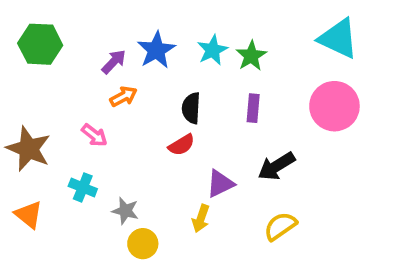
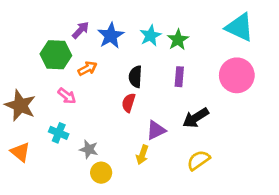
green hexagon: (40, 44) -> (56, 55), moved
purple arrow: (114, 62) -> (81, 30), moved
red semicircle: (182, 145) -> (129, 103), turned 138

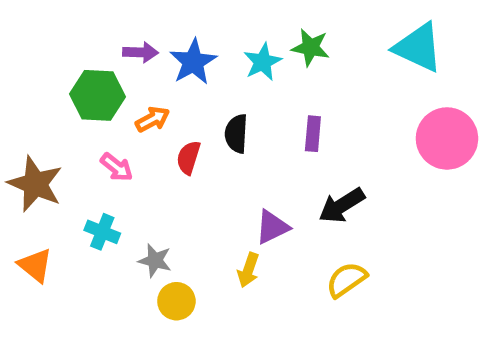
purple arrow: (81, 30) -> (141, 52), turned 48
green star: (178, 40) -> (311, 47), moved, turned -30
pink circle: (237, 75) -> (447, 138), moved
red semicircle: (129, 103) -> (188, 158), moved

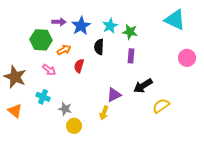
green star: (311, 47) -> (130, 32), moved
black semicircle: (236, 134) -> (99, 47), moved
pink circle: (447, 138) -> (187, 58), size x0.7
yellow semicircle: (346, 280) -> (161, 106), moved

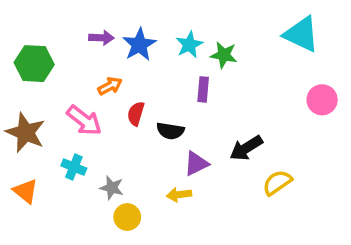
green hexagon: (41, 40) -> (34, 64), moved
black semicircle: (99, 47) -> (170, 131), moved, turned -84
purple rectangle: (131, 56) -> (203, 89), moved
pink arrow: (49, 70) -> (84, 120), size x1.5
yellow arrow: (104, 113) -> (179, 195), turned 64

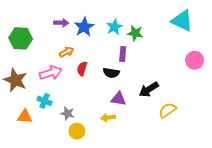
pink arrow: (84, 120) -> (51, 73), turned -55
black semicircle: (170, 131) -> (111, 73), moved
purple triangle: (196, 164) -> (119, 99), turned 35
orange triangle: (26, 191) -> (25, 117), moved, turned -35

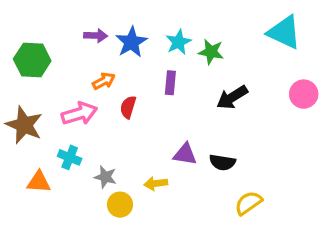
purple rectangle: (123, 54) -> (170, 83), moved
black semicircle: (111, 73) -> (222, 162), moved
black arrow: (149, 89) -> (232, 97), moved
yellow semicircle: (167, 110) -> (248, 203), moved
yellow arrow: (108, 118) -> (156, 183), moved

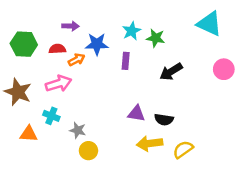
blue star: (131, 42) -> (97, 44), moved, turned 30
red semicircle: (128, 107) -> (57, 49), moved, turned 70
yellow arrow: (156, 183) -> (150, 143), moved, size x1.5

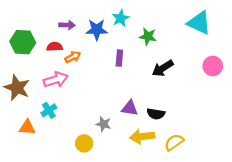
cyan star: (132, 31) -> (121, 18), moved
blue star: (97, 44) -> (97, 30), moved
cyan cross: (51, 116) -> (49, 110), turned 35
gray star: (78, 130) -> (103, 124), moved

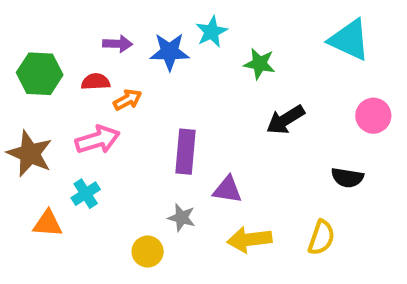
purple rectangle: (119, 58) -> (186, 152), moved, size x1.5
black semicircle: (156, 114) -> (347, 178), moved
yellow semicircle: (174, 142) -> (321, 238), moved, turned 144

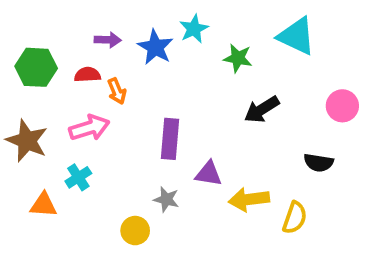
cyan triangle: (349, 40) -> (297, 36), moved
blue star: (170, 52) -> (155, 47), turned 30
orange arrow: (128, 100) -> (117, 91), turned 95
yellow arrow: (249, 240) -> (249, 199), moved

